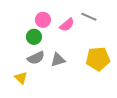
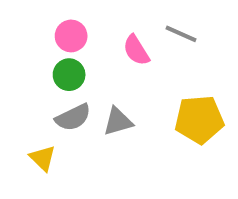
pink circle: (43, 20) -> (71, 36), moved
pink semicircle: (67, 25) -> (136, 50), turned 98

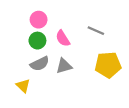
gray line: (181, 34) -> (96, 31), moved
pink semicircle: (136, 50) -> (63, 38), moved

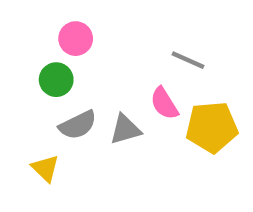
pink semicircle: (63, 38) -> (164, 103), moved
green circle: (37, 41) -> (56, 80), moved

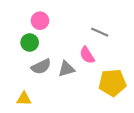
yellow pentagon: (212, 127) -> (112, 83), moved
yellow triangle: (45, 168) -> (24, 99), moved, turned -42

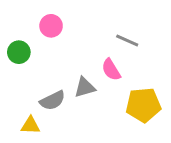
green circle: (30, 42) -> (19, 52), moved
gray semicircle: (41, 67) -> (52, 100), moved

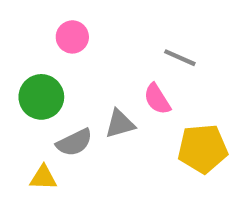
green circle: (19, 52) -> (41, 97), moved, size x1.4

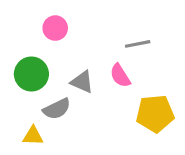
gray line: (180, 58) -> (138, 44), turned -35
gray triangle: (120, 124) -> (82, 82), moved, turned 40

